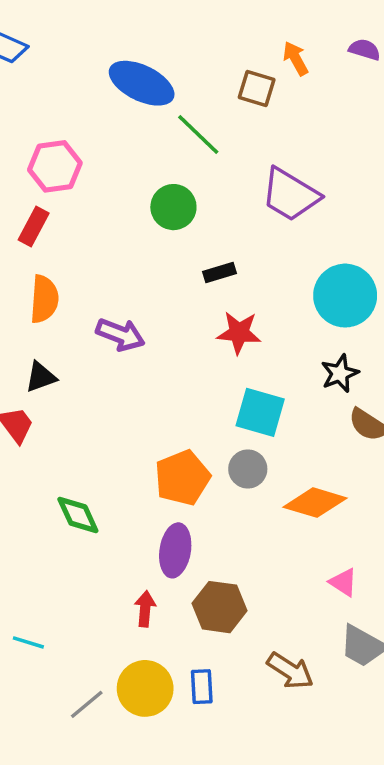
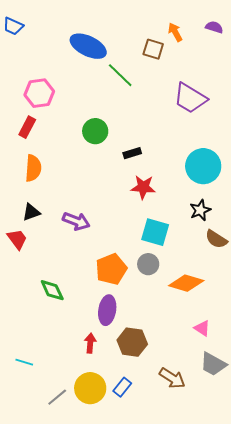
purple trapezoid: (290, 195) -> (190, 98), moved
green circle: (173, 207) -> (95, 131), moved
purple arrow: (120, 334) -> (76, 221), moved
blue rectangle: (202, 687) -> (122, 387), turned 42

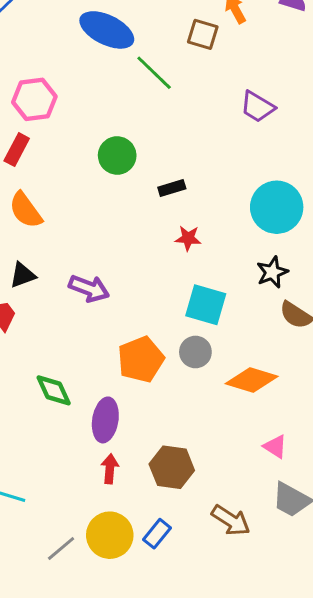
purple trapezoid: (190, 98) -> (257, 107), size x0.7
orange semicircle: (33, 168) -> (26, 210), turned 140
red star: (143, 187) -> (188, 238), size x0.7
purple ellipse: (107, 310) -> (105, 420), moved

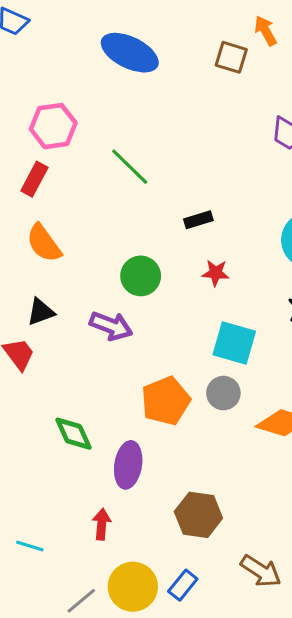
green line: (154, 73) -> (130, 167), moved
green circle: (117, 156) -> (141, 276), moved
red arrow: (110, 469) -> (102, 524), moved

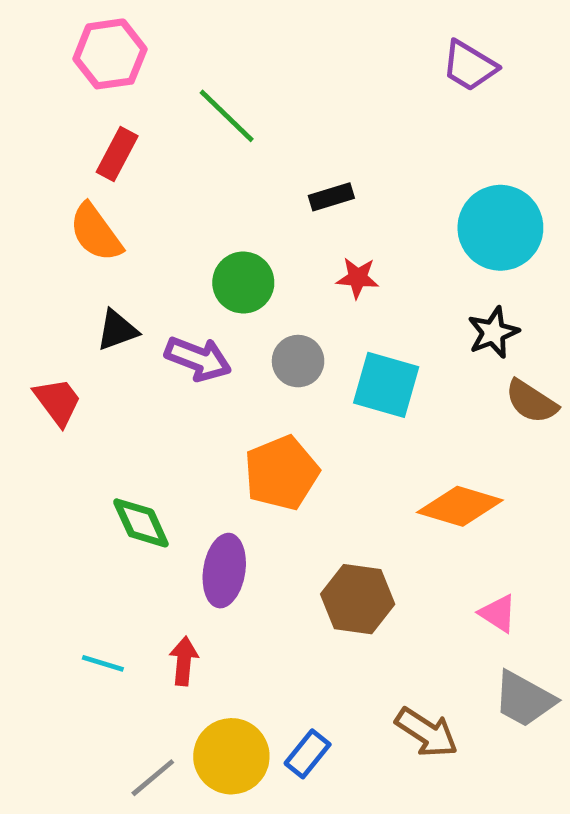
red rectangle: (34, 179) -> (117, 154), moved
black triangle: (41, 312) -> (117, 330), moved
gray circle: (223, 393) -> (298, 361), moved
brown hexagon: (198, 515) -> (358, 599), moved
cyan line: (30, 546) -> (103, 663), moved

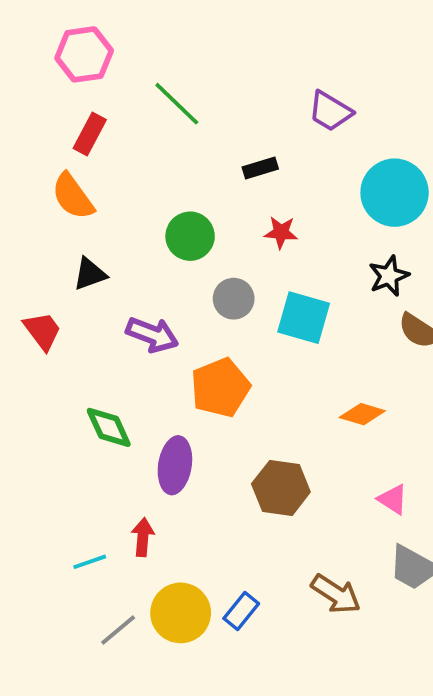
purple trapezoid: (469, 66) -> (330, 111), moved
purple arrow: (198, 359) -> (152, 335), moved
orange diamond: (460, 506) -> (362, 414), size x0.7
cyan line: (103, 663) -> (90, 562), moved, turned -36

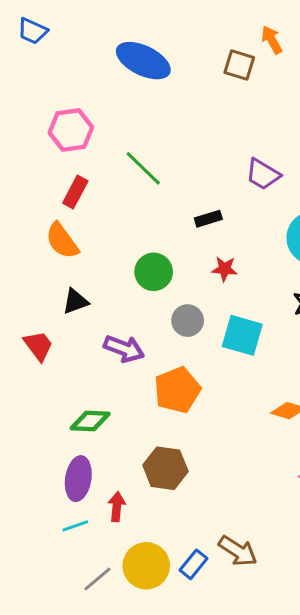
green diamond: (109, 427) -> (90, 421), turned -63
purple ellipse: (175, 465) -> (78, 479), moved
brown hexagon: (281, 488) -> (165, 468), moved
brown arrow: (336, 594) -> (238, 551), moved

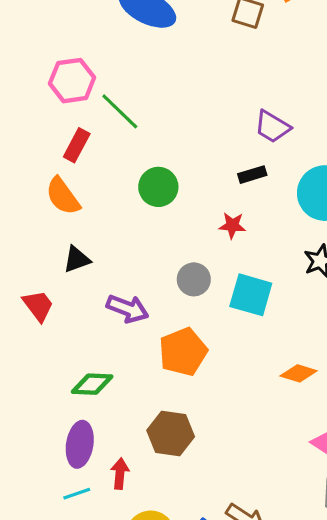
green line: (143, 168) -> (120, 111), moved
black rectangle: (208, 219) -> (252, 175), moved
green circle: (154, 272) -> (158, 187), moved

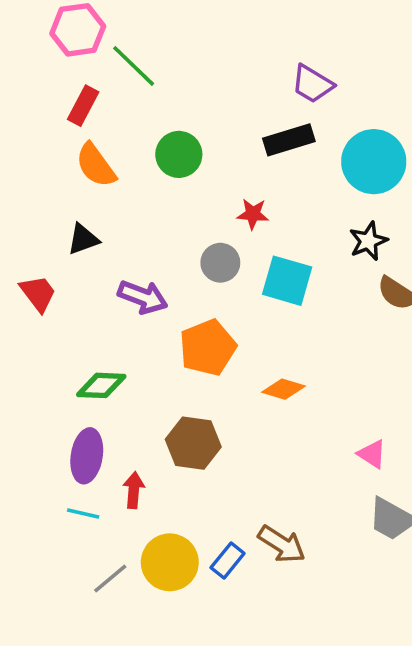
black rectangle: (252, 175) -> (289, 140), size x1.5
orange semicircle: (63, 196) -> (96, 165), moved
red star: (232, 225) -> (253, 214), moved
orange diamond: (299, 373) -> (284, 389), moved
cyan line: (77, 494) -> (83, 514), turned 32

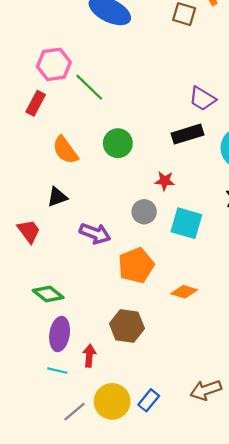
red rectangle: (83, 106) -> (36, 103), moved
green diamond: (101, 385) -> (48, 294), moved, turned 36
brown arrow: (282, 544) -> (206, 390), moved, turned 128

